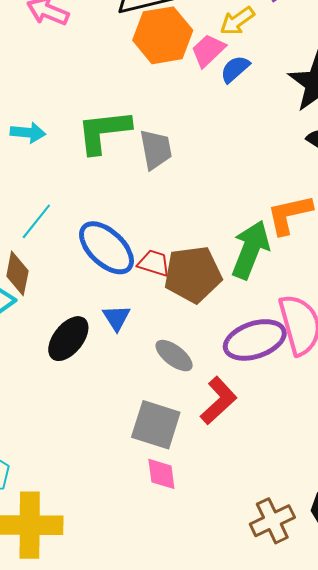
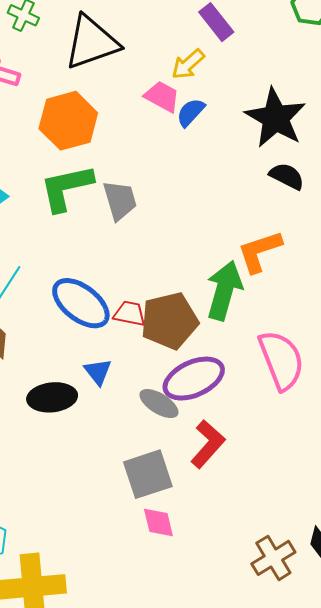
orange hexagon: (163, 35) -> (68, 121), moved
pink trapezoid: (208, 50) -> (162, 96), turned 78
black ellipse: (68, 339) -> (52, 397), turned 51
purple ellipse: (255, 340) -> (194, 379), moved
gray square: (156, 425) -> (148, 474), turned -30

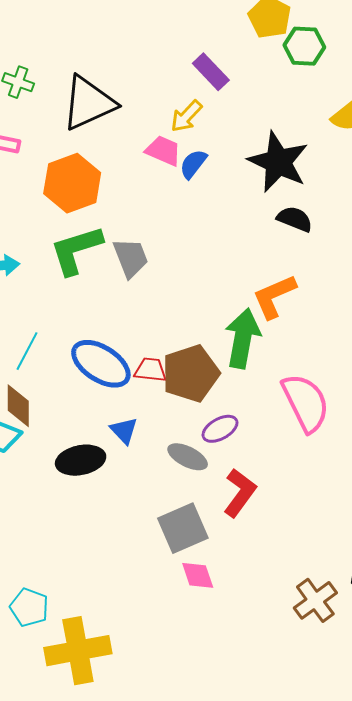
purple ellipse: (194, 379) -> (220, 429), size x0.6

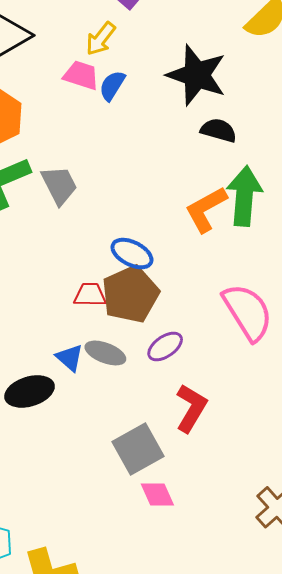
green arrow: (243, 338) -> (244, 196), moved
blue ellipse: (101, 364) -> (132, 254), moved, size x0.7
gray ellipse: (188, 457) -> (105, 353), moved

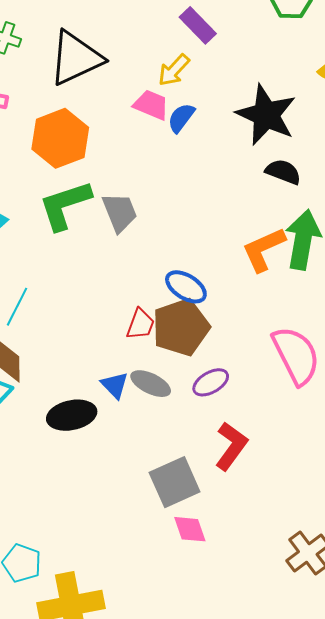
red trapezoid: (90, 295) -> (140, 324), turned 104

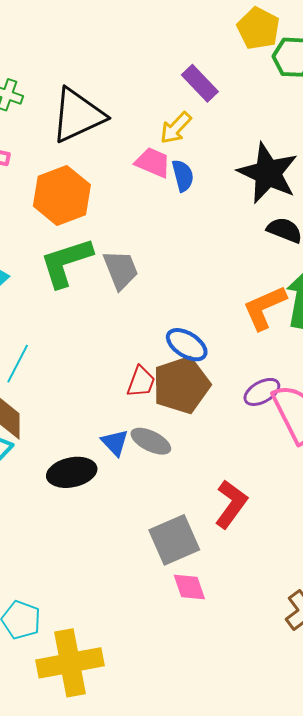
blue semicircle: (181, 118) -> (183, 176), turned 128
purple ellipse: (211, 382) -> (262, 392), moved

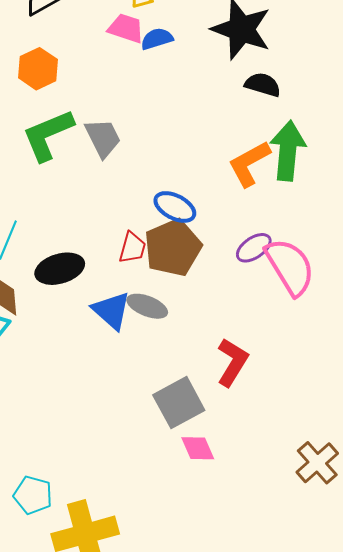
blue semicircle: (183, 176) -> (157, 39), turned -88
orange hexagon: (62, 195) -> (38, 69), size x0.7
blue triangle: (115, 443) -> (111, 310), size x1.4
black ellipse: (72, 472) -> (60, 269), moved

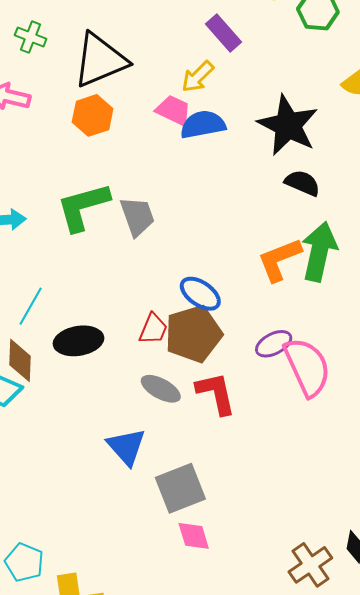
blue semicircle: (157, 39) -> (203, 125), size x1.4
orange hexagon: (38, 69) -> (93, 115), moved
blue triangle: (111, 310) -> (126, 447), moved
red L-shape: (232, 362) -> (216, 393), moved, turned -51

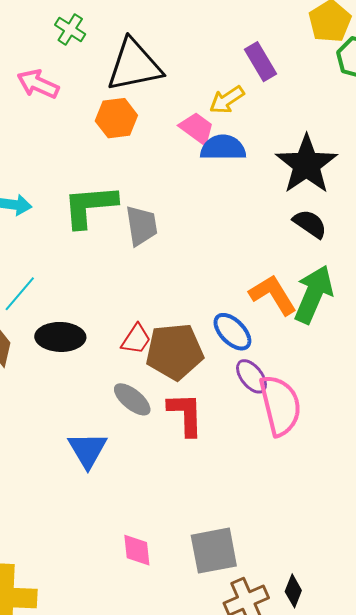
orange L-shape: (279, 260) -> (273, 295), turned 69
blue ellipse: (200, 294) -> (232, 332), moved
purple ellipse: (274, 344) -> (251, 376), turned 69
gray square: (180, 488) -> (214, 551), moved

